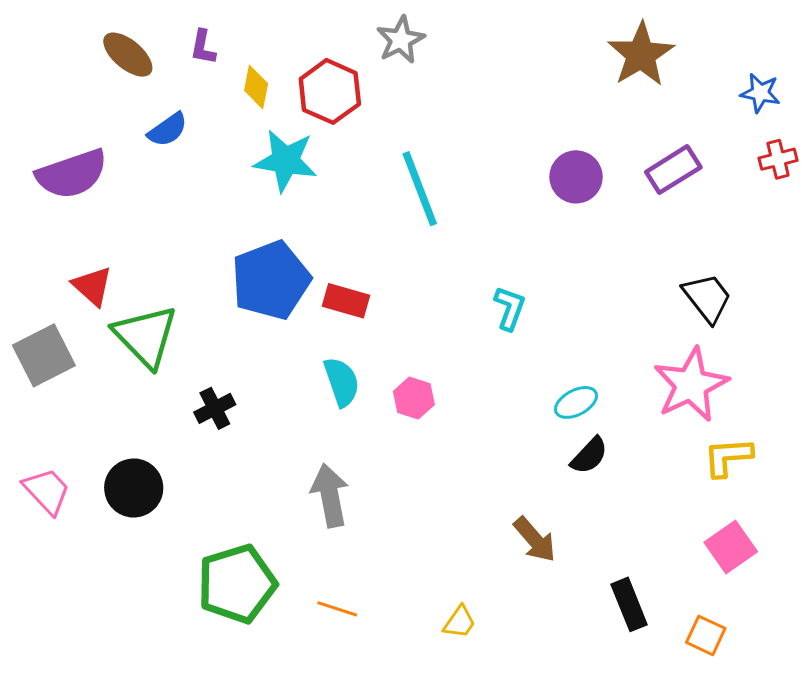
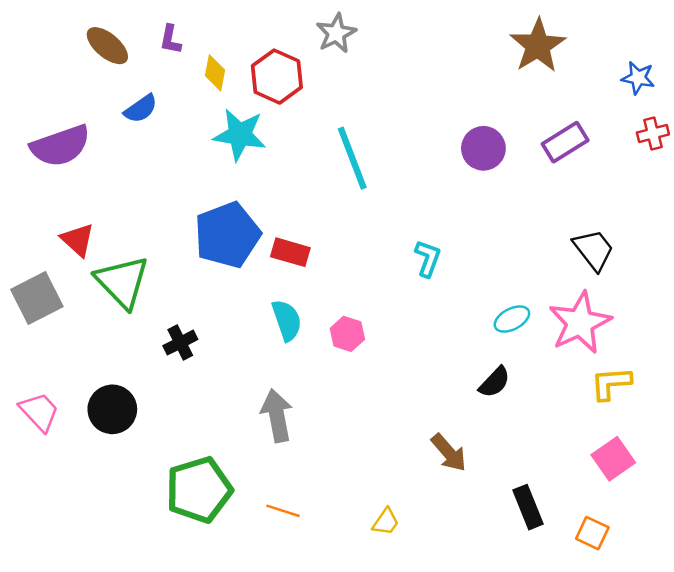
cyan ellipse: (576, 402) -> (512, 319), moved

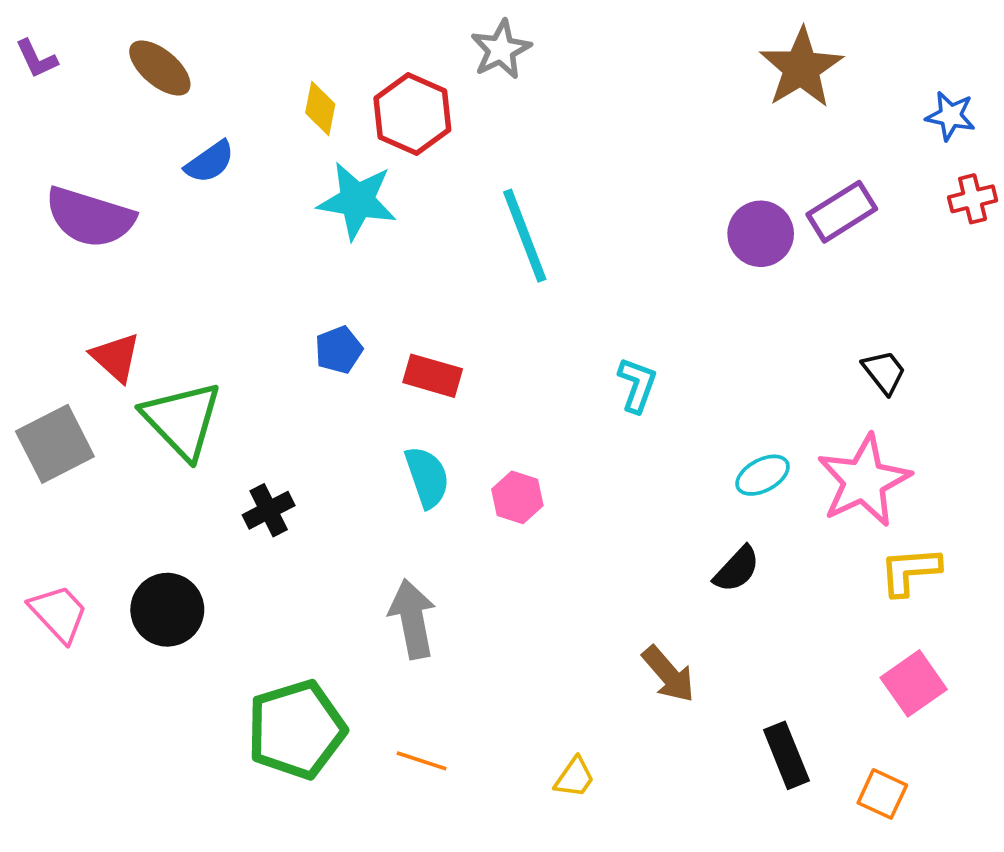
purple L-shape: (170, 39) -> (36, 59), moved, turned -36
purple semicircle: (60, 146) -> (90, 217), turned 36
purple circle: (483, 148) -> (761, 234), moved
blue pentagon: (227, 235) -> (339, 350), size x0.5
black trapezoid: (594, 250) -> (884, 372), size x0.7

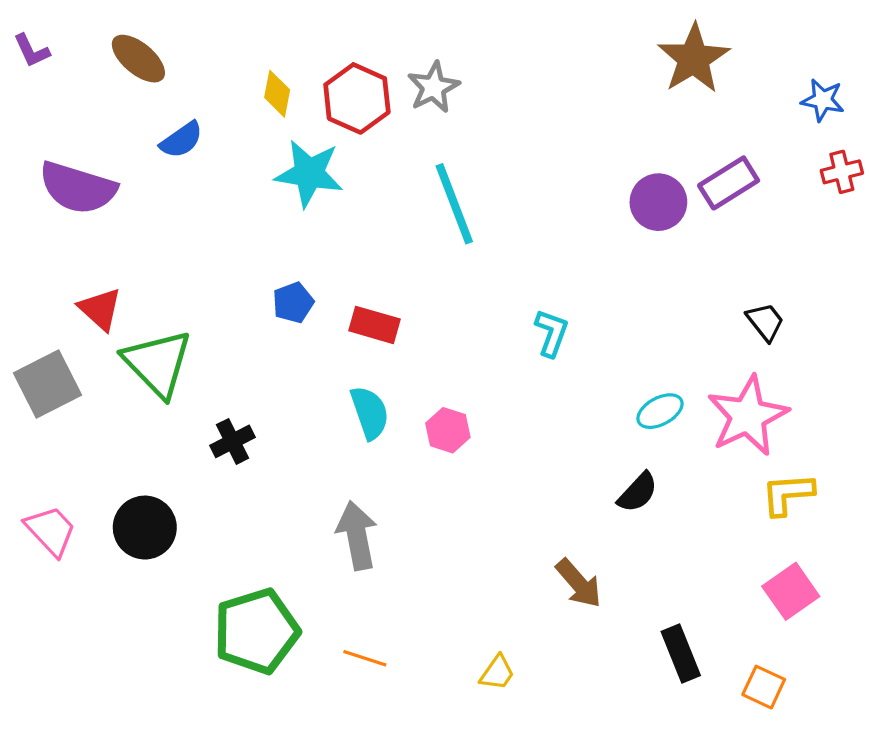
gray star: (501, 50) -> (433, 87), moved

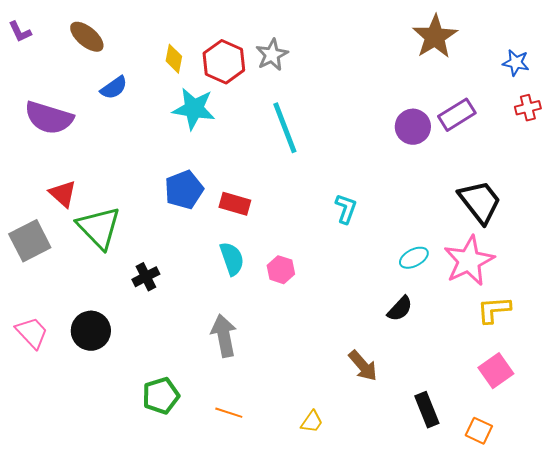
blue pentagon: (293, 303) -> (184, 190), size x1.5
black trapezoid: (765, 322) -> (480, 202), size x1.8
green pentagon: (256, 631) -> (161, 396), size x0.7

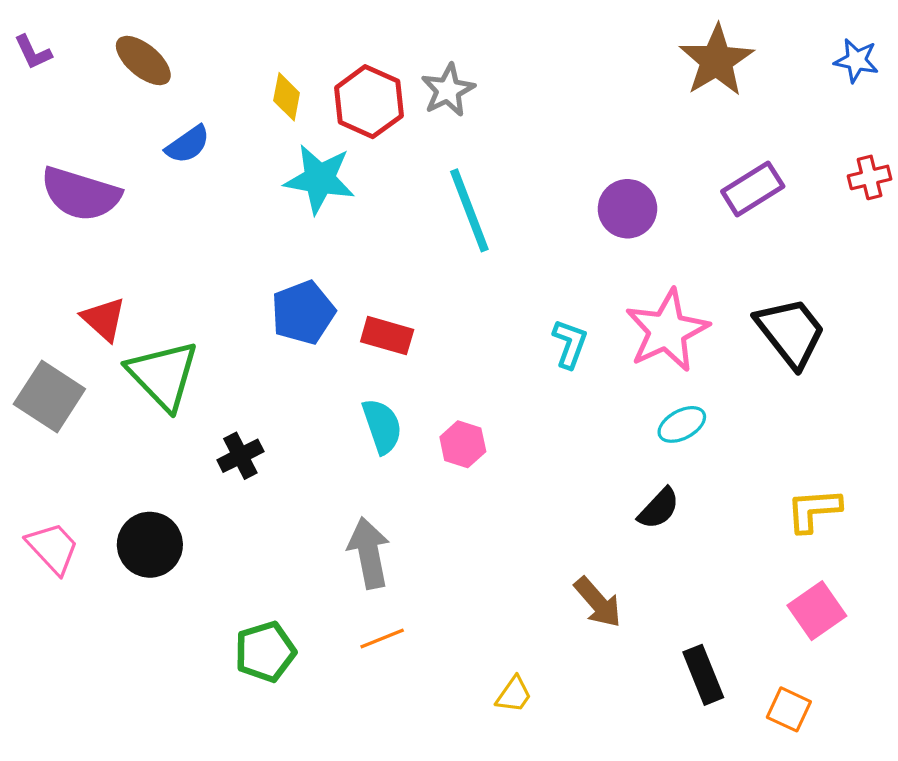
blue star: (516, 63) -> (856, 61), moved
purple circle: (413, 127) -> (627, 209), moved
gray square: (30, 241) -> (49, 396), turned -30
pink star: (469, 261) -> (667, 331), moved
orange line: (229, 413) -> (382, 639), moved, turned -40

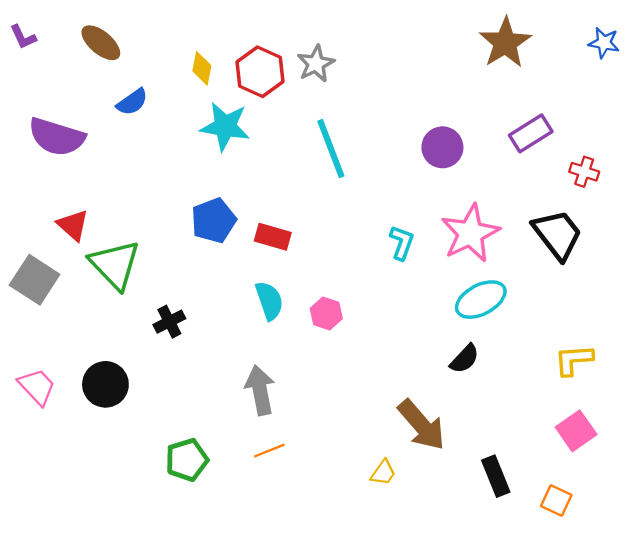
red cross: (870, 177) -> (584, 172), moved, turned 32
cyan ellipse: (682, 424) -> (481, 300), size x1.5
brown arrow: (598, 602) -> (422, 425), size x1.4
yellow trapezoid: (514, 695) -> (383, 473), moved

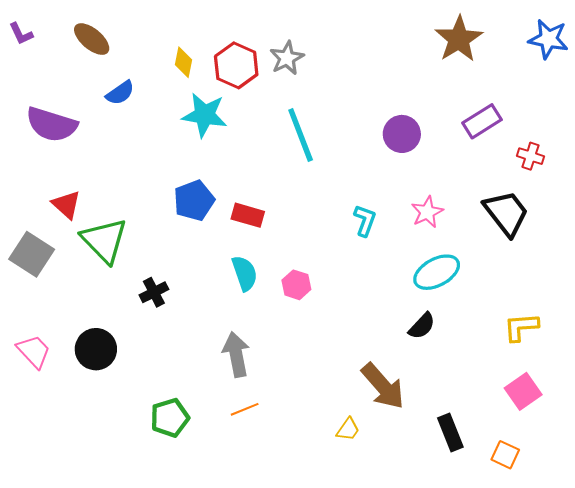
blue star: (604, 43) -> (548, 39), size x1.4
pink star: (470, 233) -> (427, 212), size x0.6

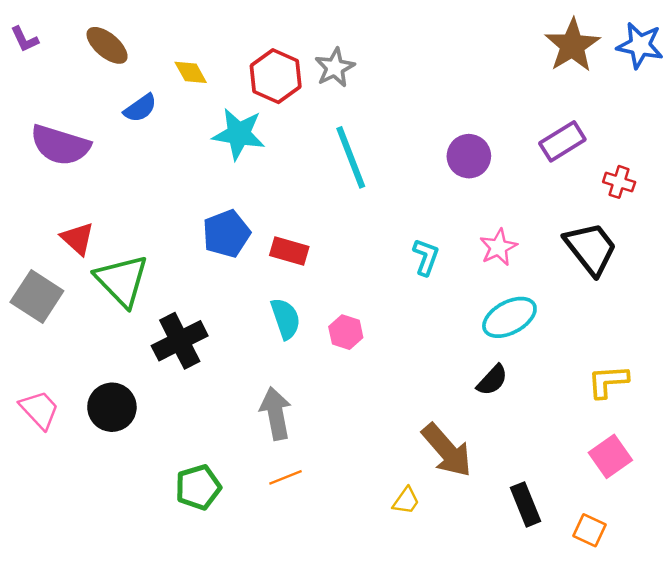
brown star: (459, 39) -> (572, 45), moved
yellow diamond: (183, 62) -> (191, 72), moved, turned -40
black cross: (154, 292) -> (180, 341), size x1.6

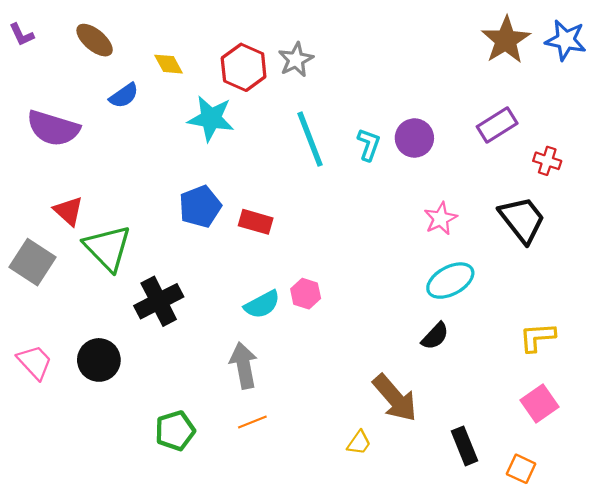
cyan L-shape: (426, 257) -> (369, 145), moved
cyan semicircle: (285, 319) -> (262, 304), moved, turned 81

